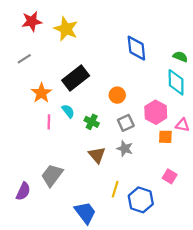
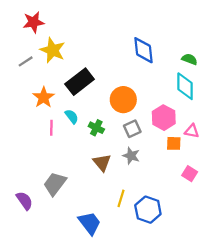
yellow star: (66, 29) -> (53, 50), moved
orange circle: (117, 95) -> (123, 100), size x1.5
pink square: (170, 176) -> (190, 174), moved
purple semicircle: (23, 191) -> (25, 201), turned -60

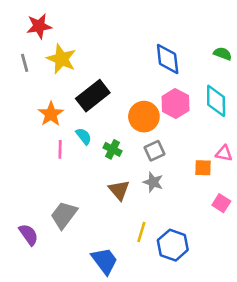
green semicircle: (190, 59) -> (223, 54), moved
gray line: (26, 61) -> (25, 63), moved, turned -72
pink hexagon: (164, 118) -> (175, 103), moved

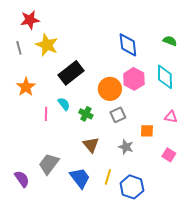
orange star: (51, 114) -> (26, 87), moved
orange square: (203, 168) -> (147, 131), moved
gray star: (153, 182) -> (126, 147), moved
blue trapezoid: (105, 261) -> (80, 178), moved

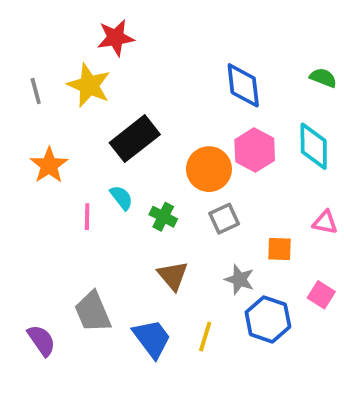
red star: (30, 20) -> (116, 38), moved
gray trapezoid: (49, 164) -> (93, 312), turned -60
blue hexagon: (132, 187) -> (268, 319), moved

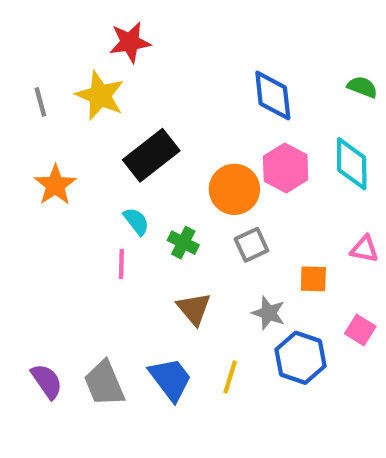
pink line: (87, 217) -> (121, 264), moved
gray trapezoid: (93, 312) -> (104, 383), moved

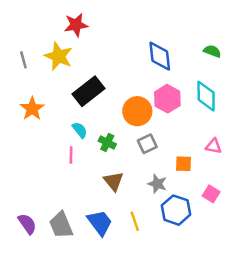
yellow line: (230, 377) -> (135, 221), turned -36

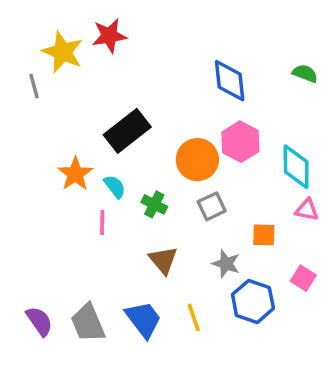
yellow star: (58, 56) -> (63, 52), moved
cyan diamond: (206, 96) -> (296, 167), moved
orange star: (32, 109) -> (75, 174), moved

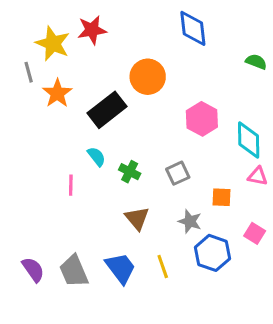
blue diamond: (230, 81) -> (193, 28), moved
orange circle: (197, 160) -> (148, 77), moved
orange star: (75, 174) -> (57, 93), moved
pink line: (102, 222) -> (71, 185), moved

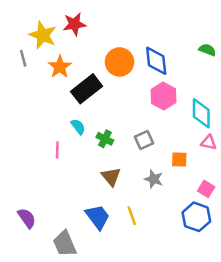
blue diamond: (193, 28) -> (156, 61), moved
orange star: (57, 93) -> (60, 67), moved
blue hexagon: (212, 253) -> (196, 217), moved
gray trapezoid: (74, 271) -> (65, 244), moved

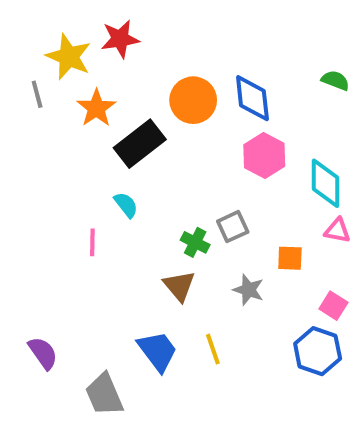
green cross: (105, 139) -> (195, 242), moved

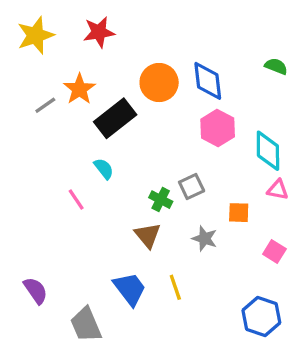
yellow star: (69, 57) -> (36, 35), moved, turned 30
gray line: (37, 94) -> (45, 105), moved, turned 70
pink line: (92, 242) -> (76, 200), turned -35
blue hexagon: (318, 351) -> (261, 317), moved

